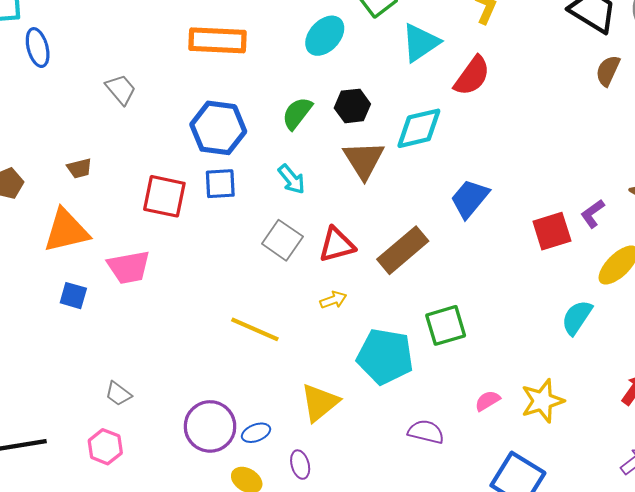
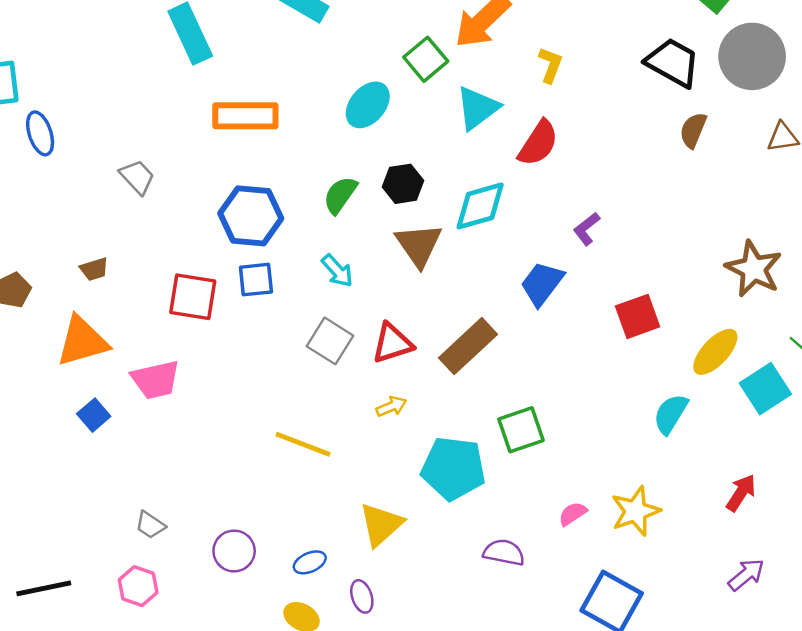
purple L-shape: (593, 214) -> (587, 229), moved
blue square: (73, 296) -> (94, 415), turned 36
purple circle: (210, 426) -> (234, 551), moved, size x0.7

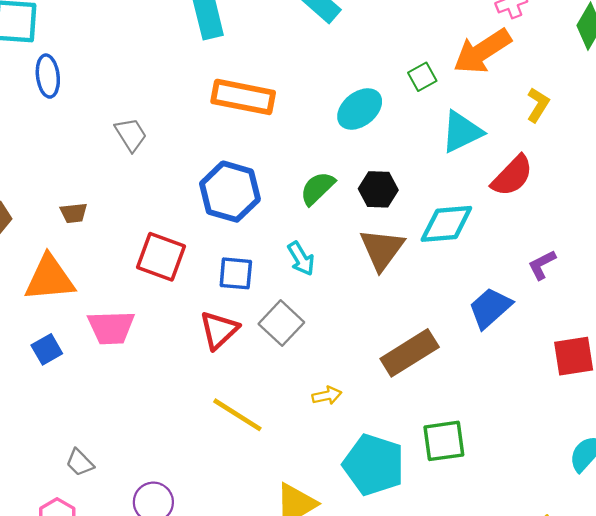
green square: (426, 59) -> (422, 77), size x0.7
blue square: (256, 280) -> (236, 273), moved
red triangle: (392, 343) -> (219, 330), moved, turned -36

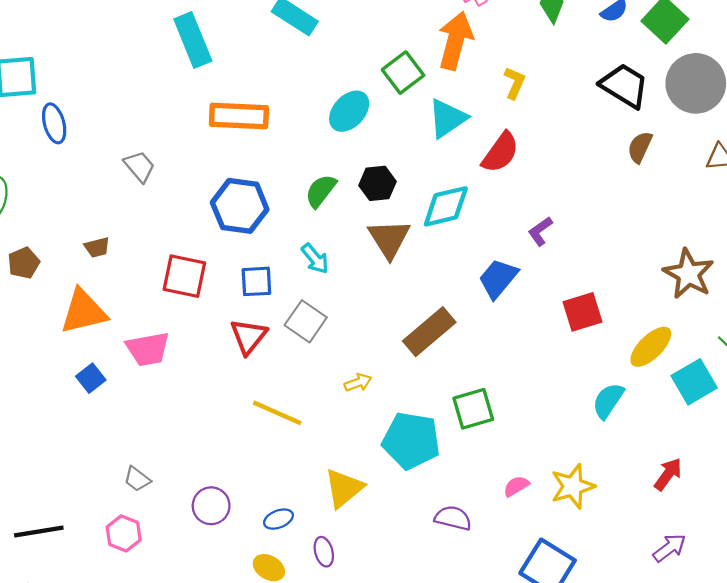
orange arrow: (482, 51) -> (455, 41), turned 146
green square: (422, 77) -> (403, 73), size x1.5

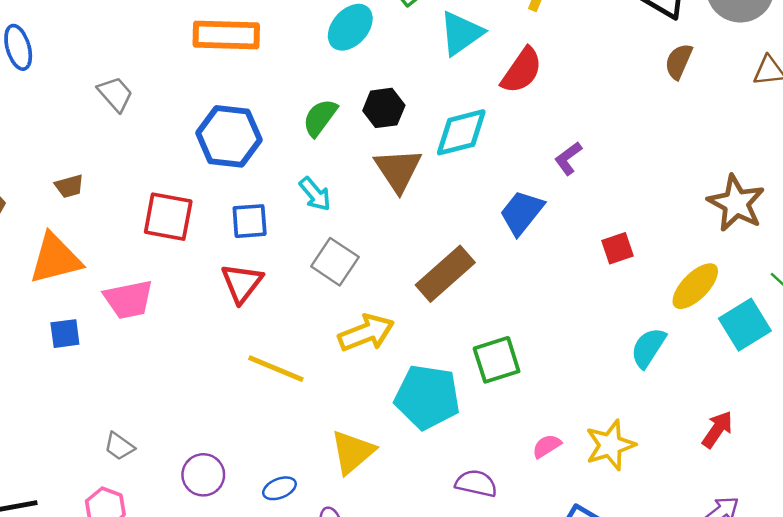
red square: (582, 312) -> (618, 248), size x0.7
gray square: (306, 321) -> (335, 262), moved
blue square: (91, 378) -> (65, 334), turned 32
yellow arrow: (358, 383) -> (366, 333), size x1.8

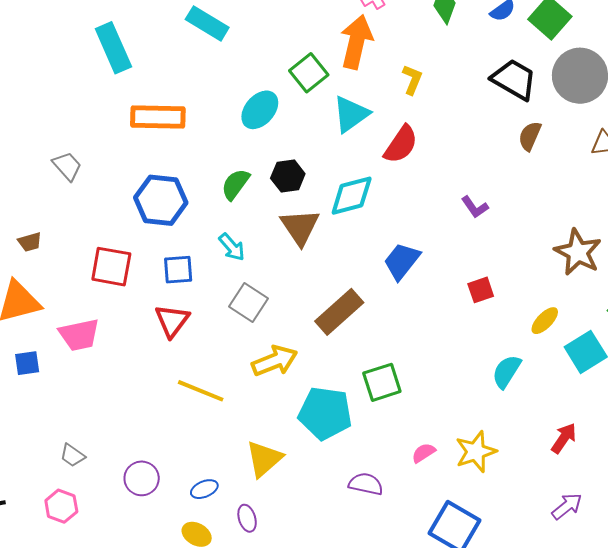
purple L-shape: (568, 158) -> (475, 207), moved, turned -88
yellow ellipse: (695, 286) -> (545, 321), size x0.7

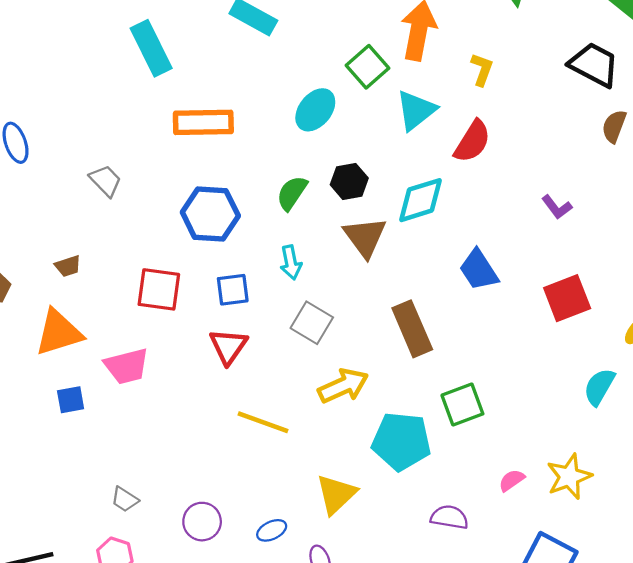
cyan arrow: (232, 247) -> (291, 262), turned 32
blue trapezoid: (402, 261) -> (479, 270), turned -69
red square: (481, 290) -> (567, 298), size x1.6
brown rectangle: (339, 312) -> (412, 329), turned -69

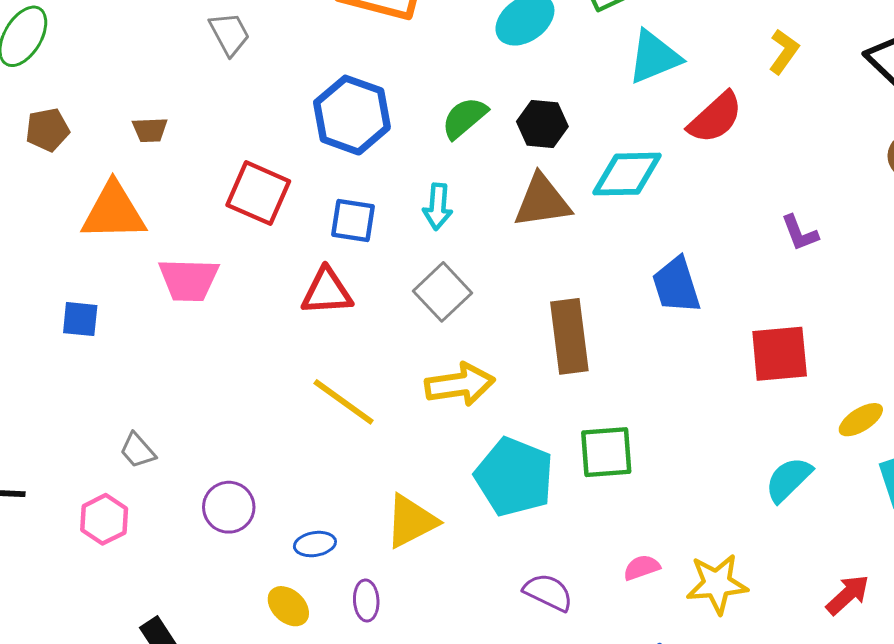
yellow L-shape: (482, 69) -> (784, 51), moved
brown triangle: (365, 237) -> (542, 201), turned 42
red triangle: (228, 346) -> (327, 292), turned 36
blue square: (71, 400) -> (80, 319), moved

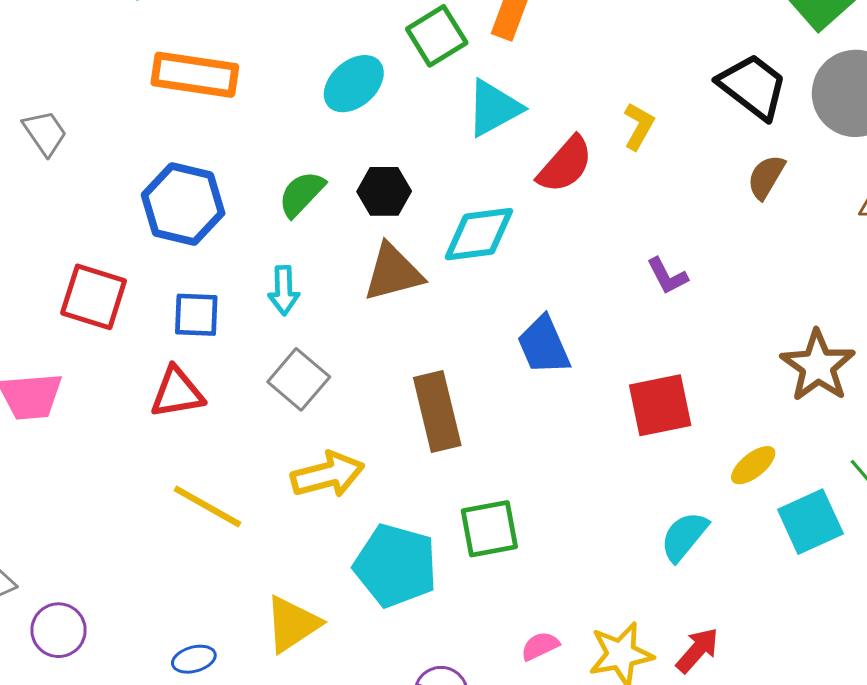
yellow L-shape: (784, 51) -> (639, 126), moved
purple circle: (229, 507) -> (59, 630), moved
red arrow: (848, 595) -> (697, 650), moved

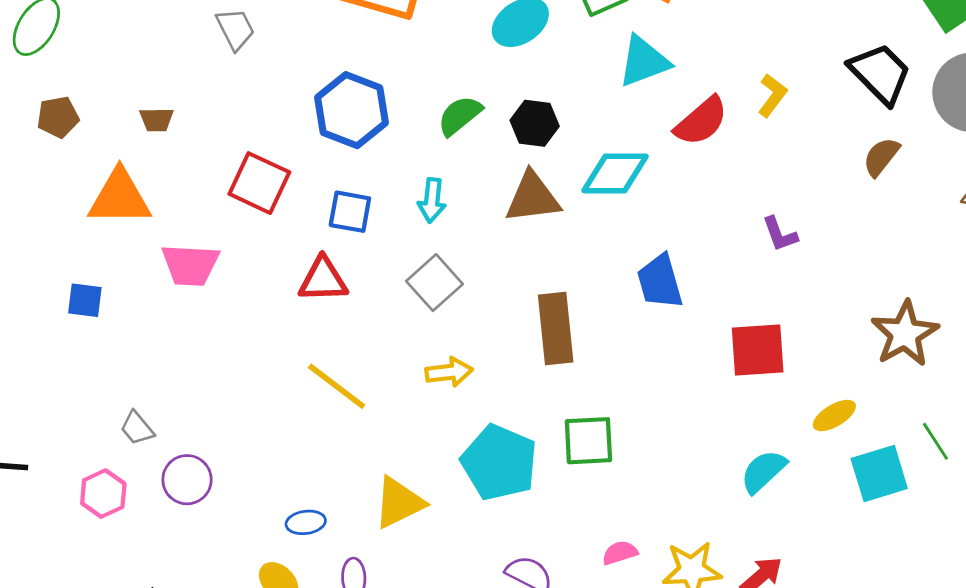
yellow arrow: (328, 475) -> (449, 372), size x0.7

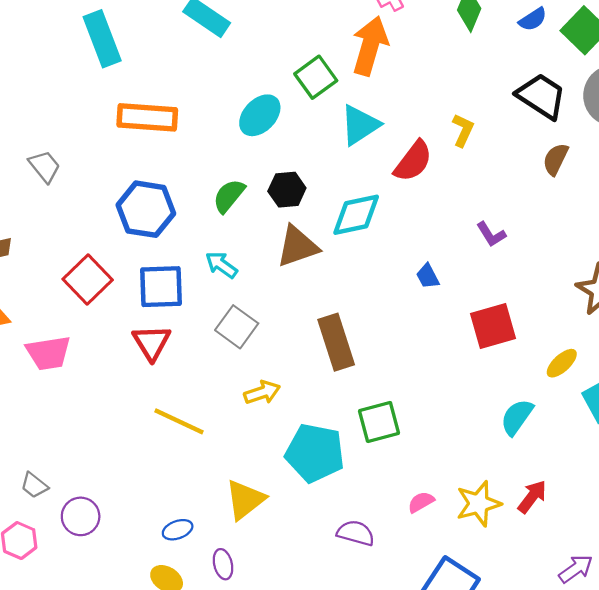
red square: (259, 183) -> (88, 279), turned 33
cyan arrow: (432, 200) -> (221, 265), turned 132
blue square: (350, 212) -> (161, 287), size x1.4
red triangle: (323, 280) -> (152, 343), turned -48
blue trapezoid: (660, 282) -> (428, 276), moved, size x0.6

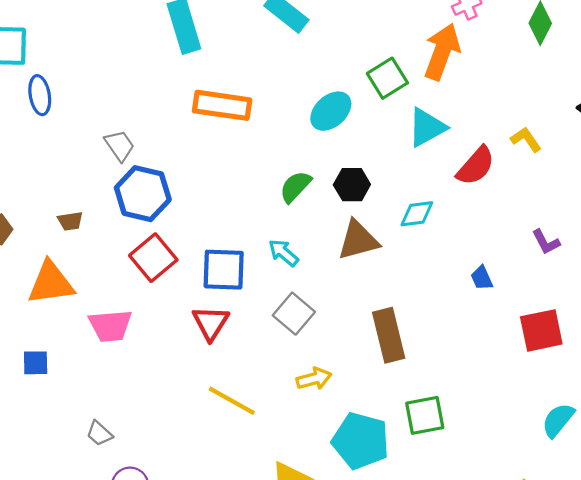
yellow L-shape: (463, 130) -> (526, 139), turned -64
blue hexagon: (146, 209) -> (143, 194), moved
cyan diamond: (356, 215) -> (417, 214), size x0.7
gray trapezoid: (34, 485) -> (99, 433), moved

